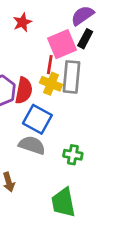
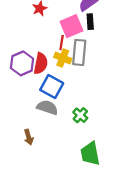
black rectangle: (85, 39) -> (90, 22), turned -32
green cross: (73, 155) -> (80, 115), turned 32
green trapezoid: (63, 203) -> (90, 154), moved

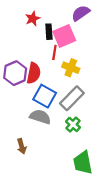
black rectangle: (90, 22) -> (49, 32), moved
gray rectangle: (79, 52) -> (72, 98), moved, turned 40
yellow cross: (63, 58) -> (71, 68), moved

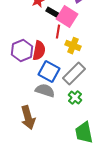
black rectangle: (49, 32) -> (53, 13), turned -56
pink square: (64, 36) -> (67, 17), turned -35
brown arrow: (22, 146) -> (28, 118), size x1.6

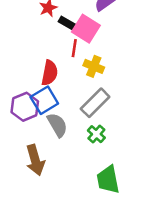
purple hexagon: (22, 51) -> (25, 107), moved
blue square: (49, 72) -> (44, 100), moved, turned 30
gray semicircle: (45, 91) -> (57, 125), turned 42

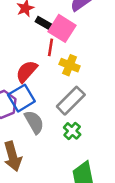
red semicircle: (50, 73) -> (27, 71), turned -150

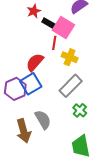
gray semicircle: (34, 122) -> (43, 120), moved
green cross: (72, 131) -> (80, 110), moved

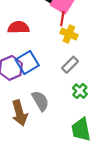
red line: (54, 43) -> (62, 19), moved
red semicircle: (35, 62) -> (18, 27), moved, turned 48
gray rectangle: (71, 86) -> (70, 65), size x0.7

